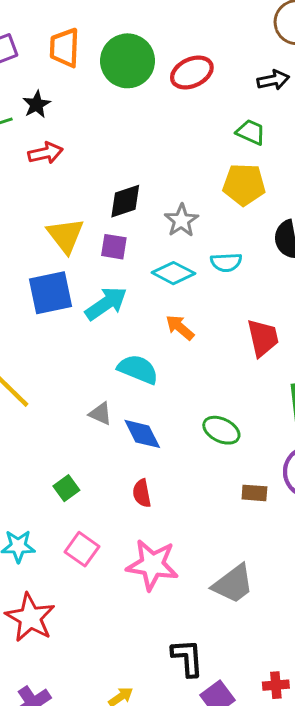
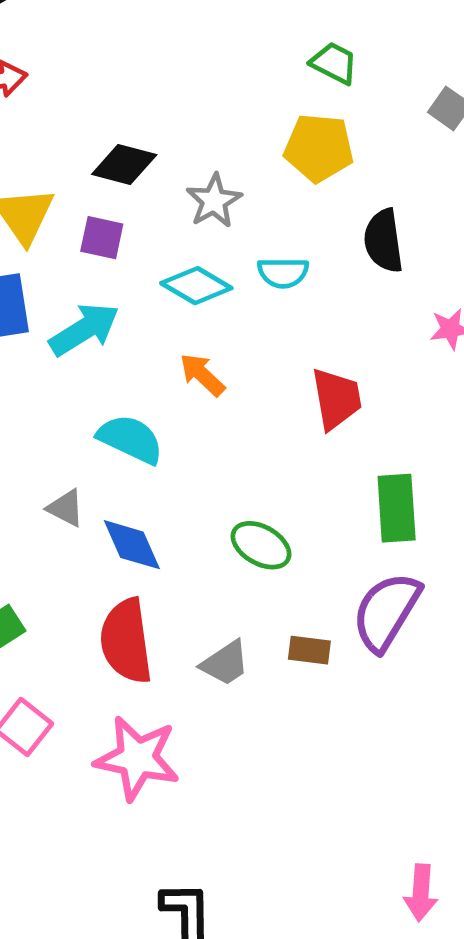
black diamond: (125, 201) -> (124, 165), turned 30
red semicircle: (142, 493) -> (126, 641), size x1.8
gray trapezoid: (233, 584) -> (225, 663), moved, size x0.7

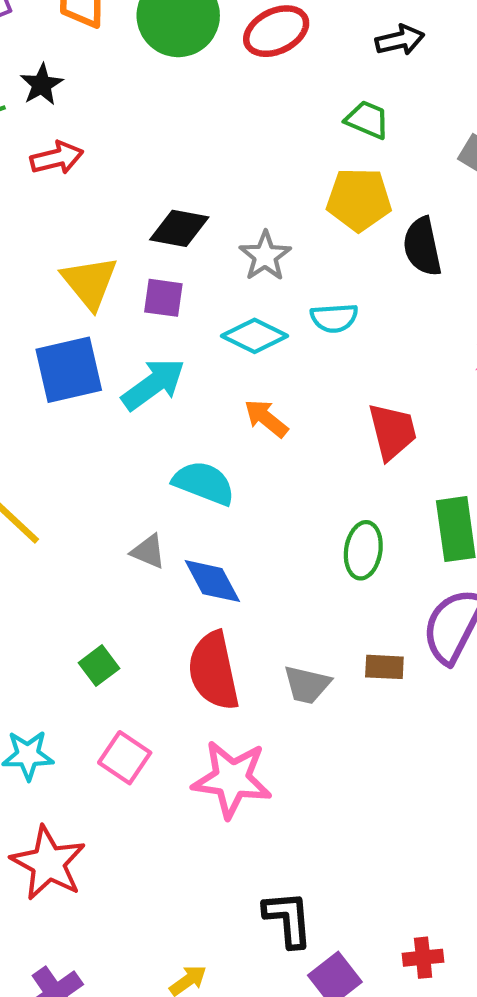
black semicircle: (383, 241) -> (422, 247), moved
green ellipse: (261, 545) -> (363, 550), moved, turned 74
gray trapezoid: (225, 663) -> (307, 685), turned 51

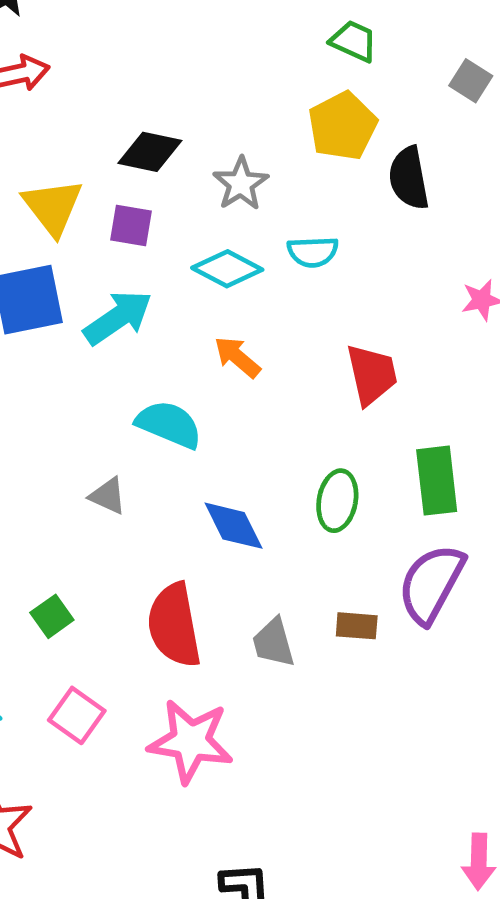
yellow pentagon: (359, 199) -> (342, 126), turned -30
blue diamond: (212, 581) -> (234, 526), moved
gray trapezoid: (307, 685) -> (273, 643), turned 60

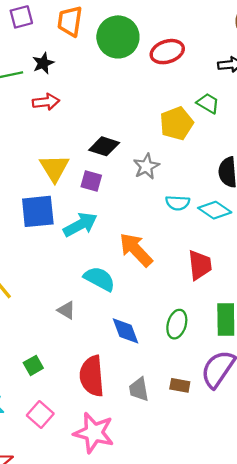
yellow pentagon: (342, 126) -> (177, 123), moved
cyan diamond: (227, 269) -> (215, 210), moved
orange arrow: (237, 357) -> (136, 250), size x1.6

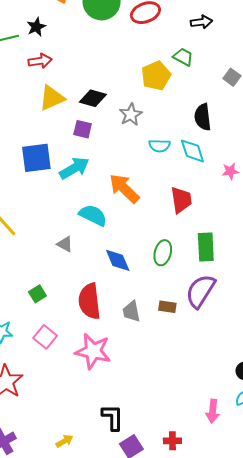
yellow triangle: (54, 168) -> (52, 98), moved, turned 40
cyan diamond: (215, 210) -> (192, 151), turned 40

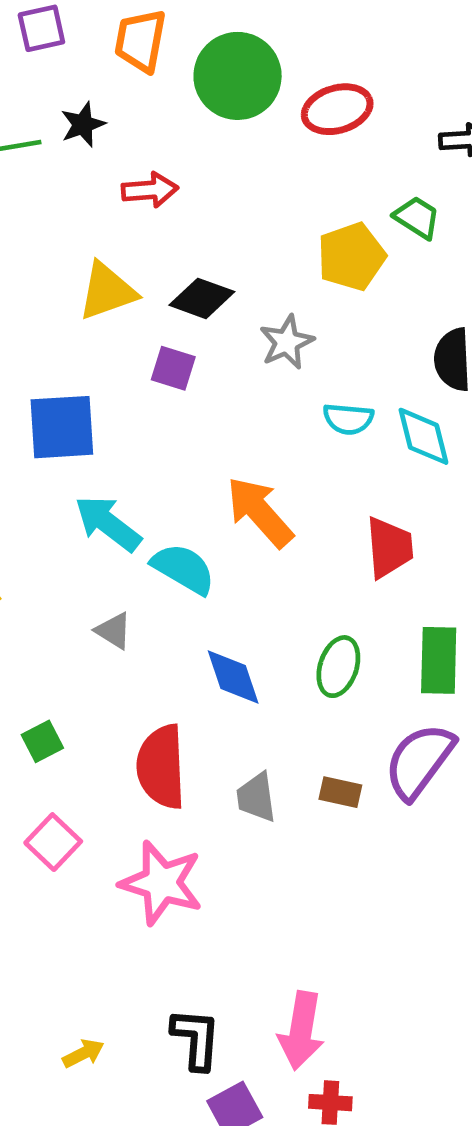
red arrow: (40, 61) -> (150, 190), moved
cyan arrow: (74, 168) -> (108, 523), moved, turned -116
pink arrow: (213, 411) -> (301, 1031), moved, size x1.4
yellow arrow: (64, 441) -> (83, 1053), moved

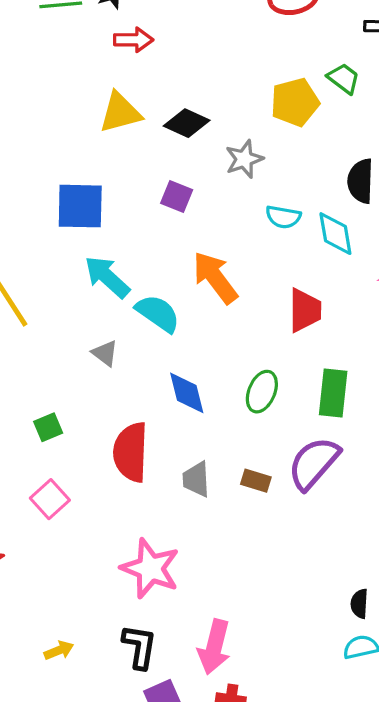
red arrow: (150, 190) -> (133, 40), moved
purple square: (173, 368) -> (177, 196), moved
pink star: (162, 883) -> (150, 568), moved

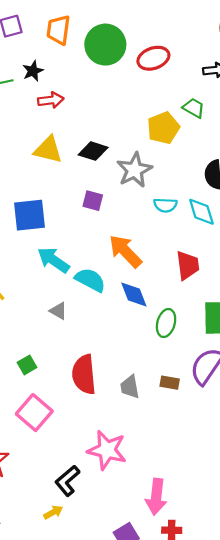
yellow triangle: (120, 113) -> (48, 150), turned 36
gray star: (244, 159) -> (134, 170), size x1.4
blue diamond: (187, 393) -> (134, 294), moved
pink square: (50, 499) -> (34, 413), size x1.4
black L-shape: (139, 647) -> (67, 481), moved, turned -132

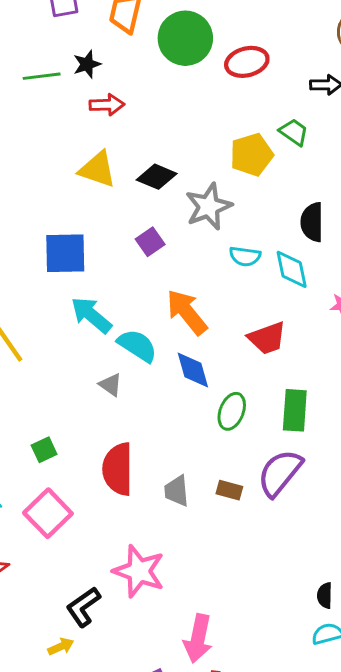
purple square: (93, 201) -> (150, 242), turned 35
red trapezoid: (188, 265) -> (267, 338), turned 72
gray triangle: (58, 311) -> (111, 385), moved

